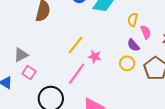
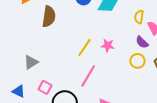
pink star: (95, 57) -> (108, 45), moved
pink square: (29, 72) -> (45, 87), moved

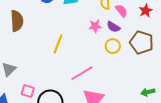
pink star: (108, 45) -> (95, 26), moved
pink line: (88, 76) -> (82, 73), moved, turned 40

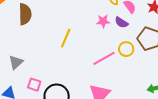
yellow circle: (113, 46) -> (126, 49), moved
pink line: (82, 73) -> (104, 58), moved

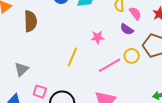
pink star: (103, 21) -> (98, 37), moved
yellow line: (66, 38) -> (72, 57), moved

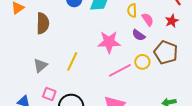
pink star: (98, 37) -> (109, 42), size x1.6
yellow line: (72, 57) -> (72, 61), moved
gray triangle: (21, 69) -> (40, 65), moved

